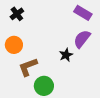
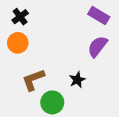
orange circle: (14, 45) -> (18, 43), moved
black star: (66, 55) -> (77, 80), moved

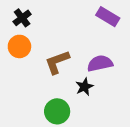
purple semicircle: (98, 46) -> (100, 63), moved, turned 40
brown L-shape: (33, 80) -> (57, 62), moved

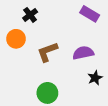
black cross: (22, 18) -> (30, 15), moved
black star: (84, 87) -> (95, 78), moved

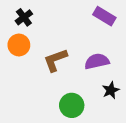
black cross: (30, 15) -> (24, 17), moved
green circle: (47, 93) -> (72, 105), moved

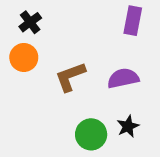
purple rectangle: (104, 16) -> (133, 21), turned 70
black star: (111, 90) -> (128, 126), moved

